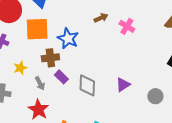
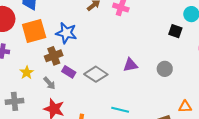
gray diamond: (87, 85) -> (96, 74), turned -45
purple triangle: (123, 85) -> (130, 65), turned 35

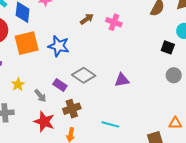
brown cross: (54, 56) -> (72, 109), moved
gray circle: (165, 69) -> (174, 75), moved
gray diamond: (96, 74) -> (84, 75), moved

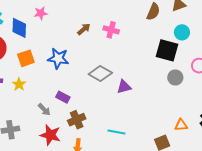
orange square: (27, 43) -> (26, 58), size x0.7
black square: (168, 47) -> (167, 50), size x1.6
gray diamond: (84, 75) -> (100, 73), moved
yellow star: (18, 84) -> (19, 84), moved

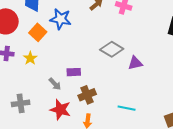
orange square: (26, 58) -> (38, 32), turned -30
blue star: (58, 58) -> (61, 19), moved
purple rectangle: (63, 97) -> (74, 72), turned -32

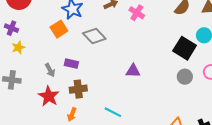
orange square: (38, 32) -> (59, 29), moved
gray diamond: (112, 49) -> (94, 36), moved
yellow star: (30, 58) -> (18, 47), moved

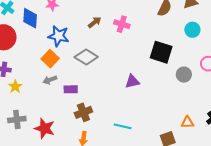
black square: (185, 48) -> (161, 52), moved
gray arrow: (50, 70) -> (50, 80), moved, turned 112
red star: (49, 96) -> (45, 128), moved

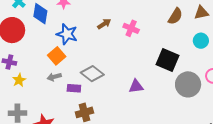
gray diamond: (86, 57) -> (92, 74), moved
gray circle: (184, 75) -> (188, 84), size x1.6

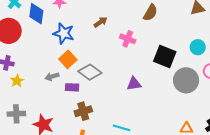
brown semicircle: (175, 16) -> (150, 13), moved
pink cross: (131, 28) -> (128, 39), moved
cyan circle: (201, 41) -> (198, 47), moved
orange square: (57, 56) -> (68, 59), moved

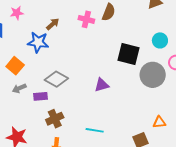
brown arrow: (101, 22) -> (53, 24), moved
blue star: (64, 33) -> (38, 42), moved
pink cross: (128, 39) -> (86, 19), moved
orange square: (68, 59) -> (15, 66), moved

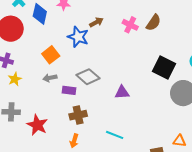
purple triangle: (102, 85) -> (122, 92), moved

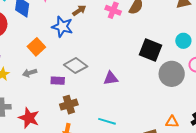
gray arrow: (50, 78) -> (30, 73), moved

